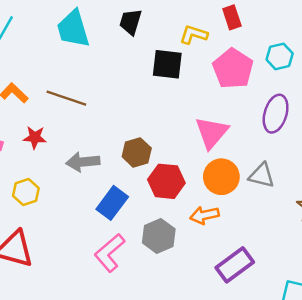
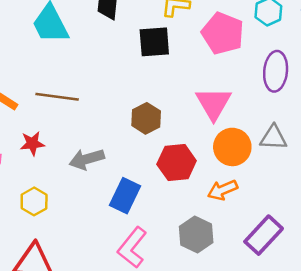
brown hexagon: (137, 152) -> (146, 118), moved
gray hexagon: (159, 236) -> (196, 234), moved

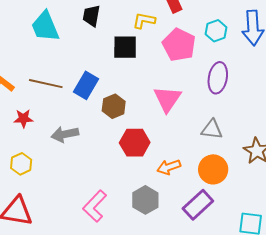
orange circle: (232, 147) -> (213, 169), moved
blue rectangle: (125, 196) -> (86, 85), moved

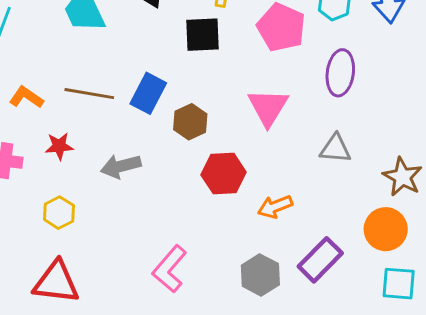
orange circle: (213, 169) -> (386, 229), moved
gray hexagon: (145, 200) -> (260, 275), moved

